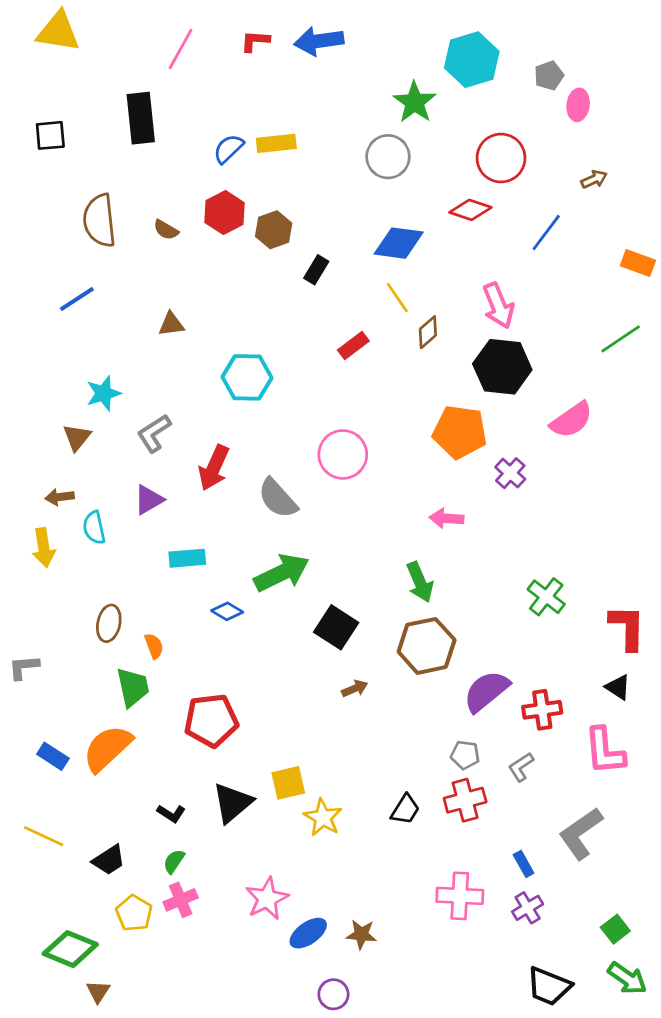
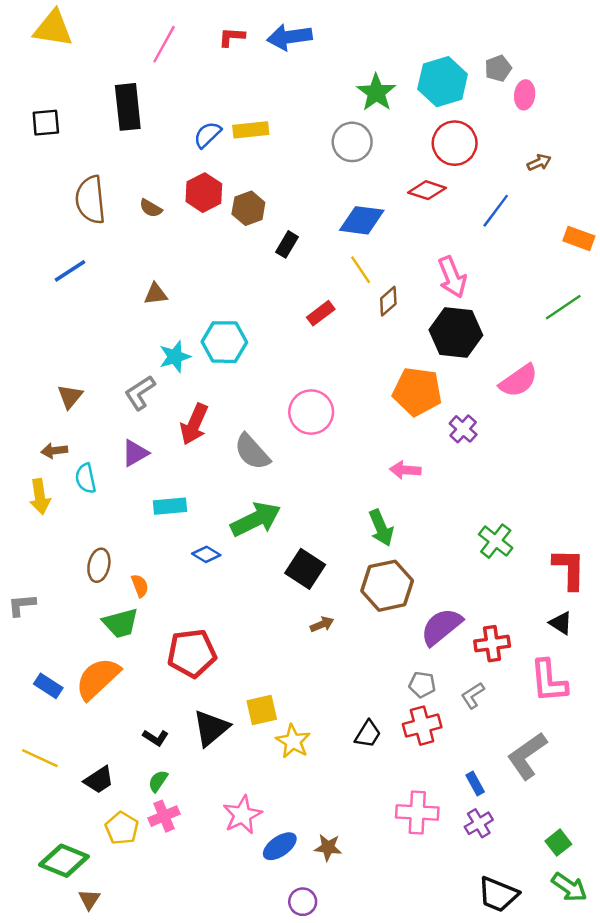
cyan hexagon: (472, 60) -> (443, 82), moved
cyan star: (103, 393) -> (175, 357), moved
green trapezoid: (133, 687) -> (121, 623), turned 87

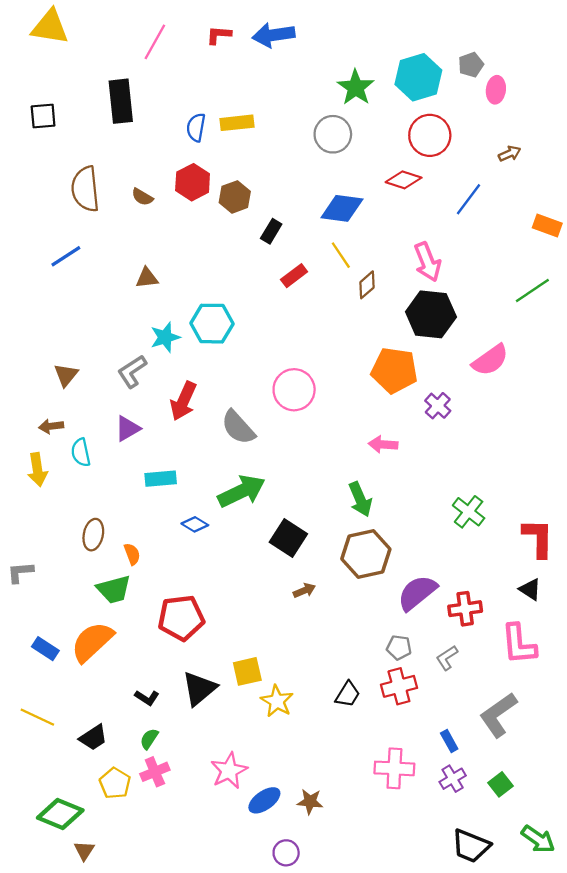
blue semicircle: (207, 135) -> (196, 127), turned -36
red rectangle: (321, 313) -> (294, 276), moved
green square: (558, 843) -> (500, 784), moved

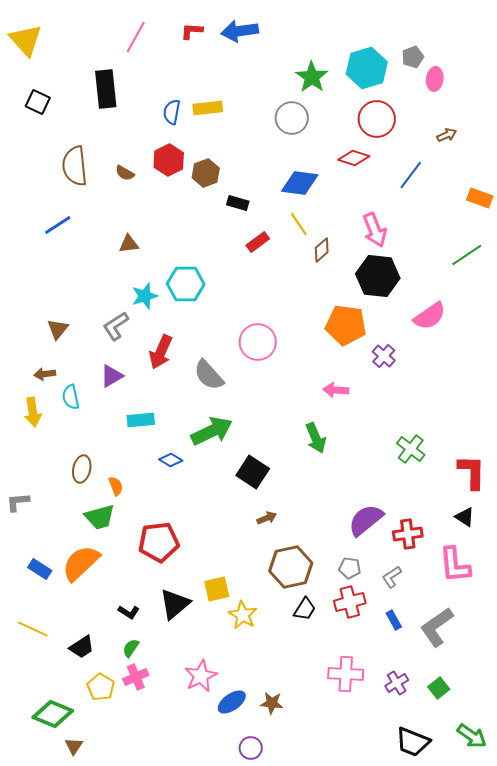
yellow triangle: (50, 27) -> (26, 40), moved, turned 39
black square: (43, 116) -> (38, 102), turned 30
black rectangle: (271, 231) -> (238, 203), turned 75
brown hexagon: (366, 554) -> (291, 567), moved
blue rectangle: (449, 741) -> (394, 620), moved

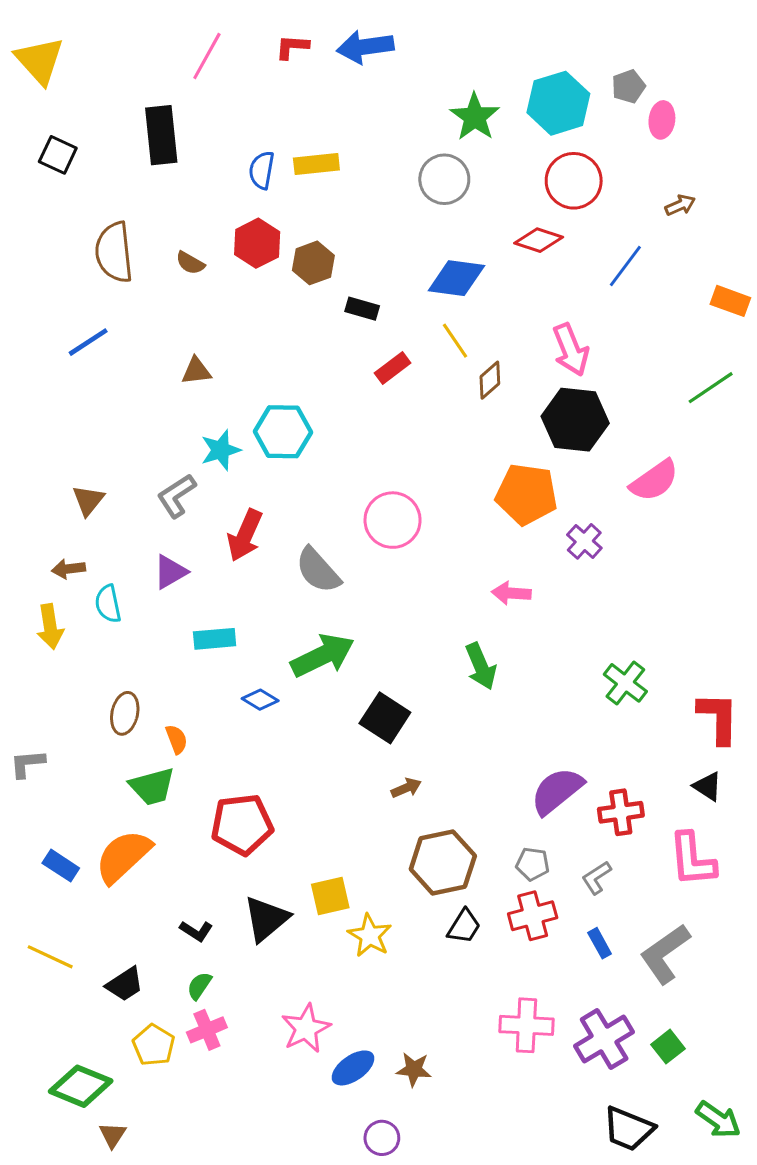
purple cross: (397, 683) -> (604, 1039), size x1.6

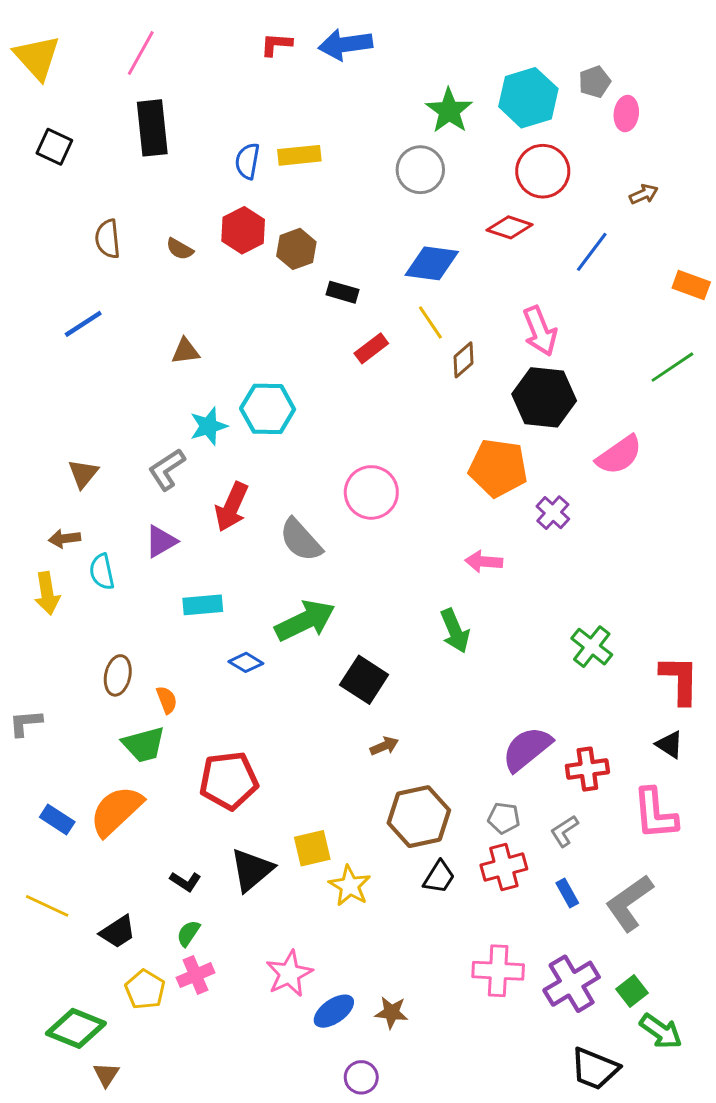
pink line: (207, 56) -> (141, 53), moved
brown semicircle: (114, 252) -> (108, 239), size x0.7
green arrow: (718, 1120) -> (661, 1031), moved

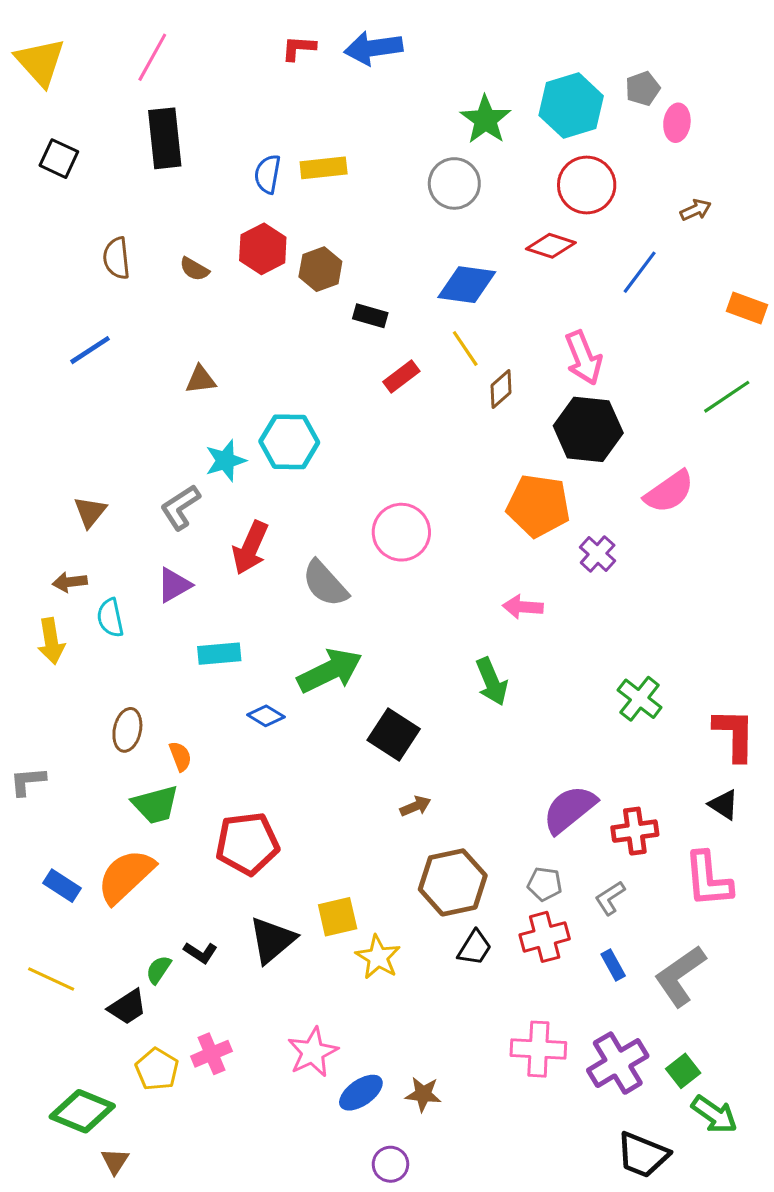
green semicircle: (188, 933) -> (159, 970), moved

